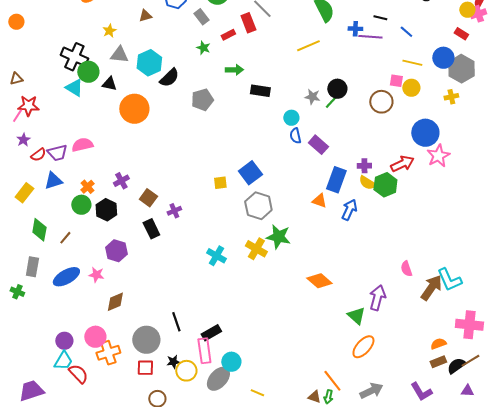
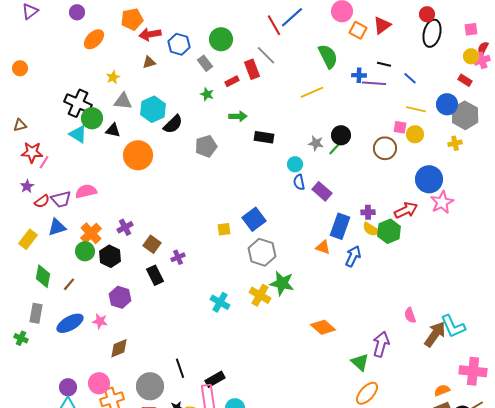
pink line: (17, 116) -> (44, 162), moved
orange cross: (87, 187) -> (91, 233), size x1.5

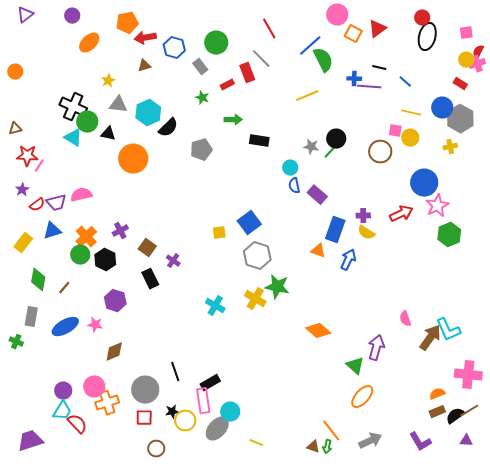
blue line: (292, 17) -> (310, 46), moved
green hexagon: (389, 231) -> (449, 235), moved
purple cross: (178, 257) -> (173, 261), turned -32

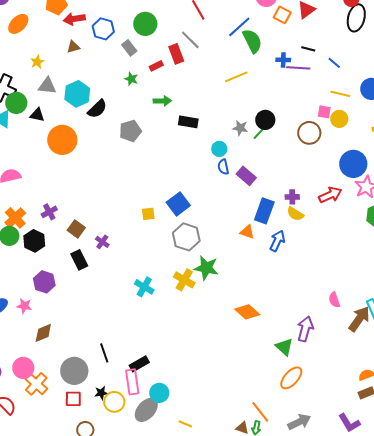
orange cross: (107, 403) -> (36, 384), turned -30

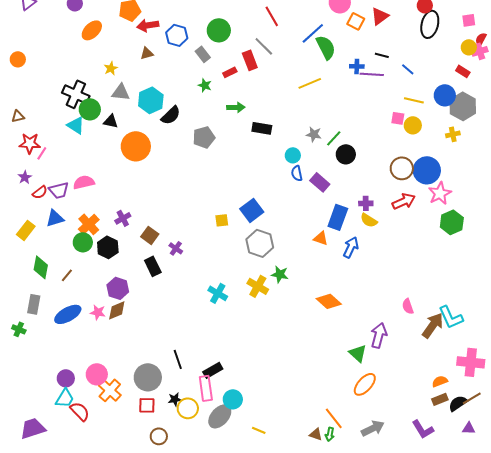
black circle: (265, 120) -> (346, 154), moved
brown circle: (309, 133) -> (402, 168), moved
green star: (206, 268) -> (280, 274), size x0.7
orange diamond: (247, 312) -> (329, 301), moved
brown diamond: (43, 333) -> (117, 310), moved

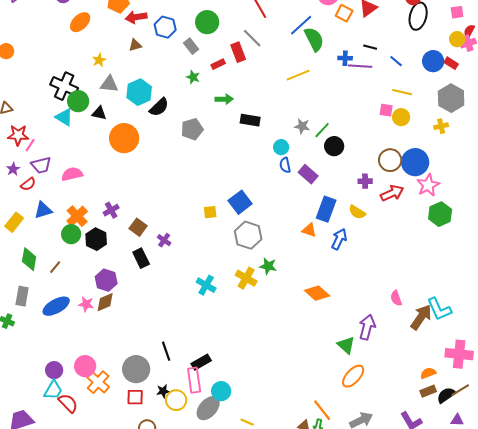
blue circle: (445, 95) -> (433, 61), moved
purple trapezoid: (59, 190) -> (41, 165), moved
purple cross: (366, 203) -> (365, 181), moved

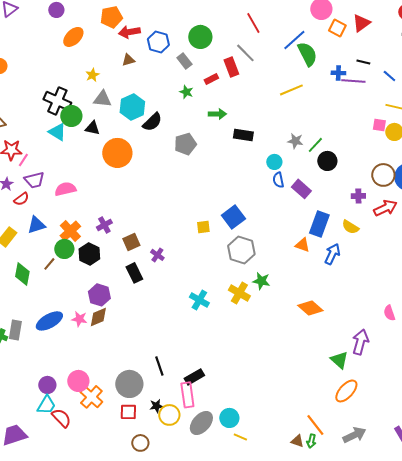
brown square: (138, 227) -> (131, 242), turned 30
brown line: (55, 267) -> (49, 264), moved
gray rectangle: (22, 296) -> (15, 330), moved
cyan circle: (221, 391) -> (229, 418), moved

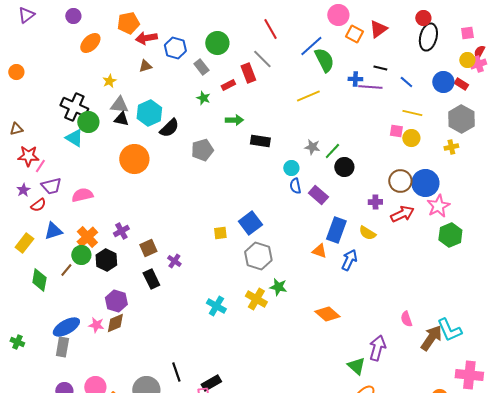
black triangle: (92, 128) -> (121, 119), moved
gray rectangle: (15, 330) -> (62, 347), moved

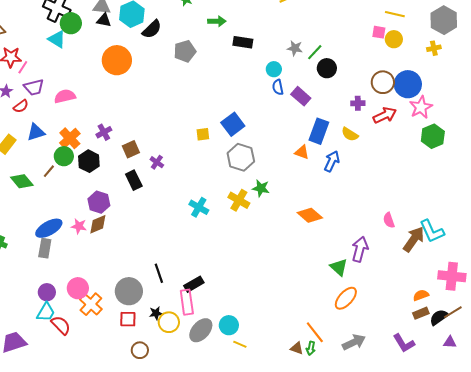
green diamond: (39, 280) -> (22, 181), turned -50

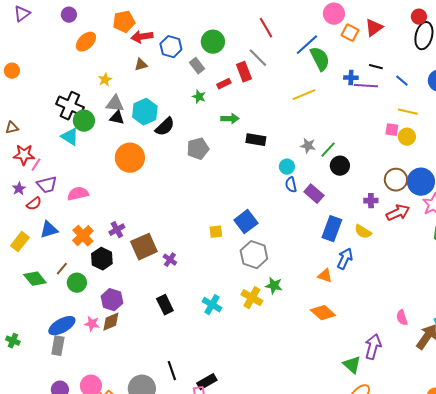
brown square: (131, 149) -> (144, 247), size x1.5
orange triangle: (302, 152) -> (325, 276), moved
green circle: (64, 156) -> (77, 283), moved
black rectangle: (134, 180) -> (165, 305), moved

